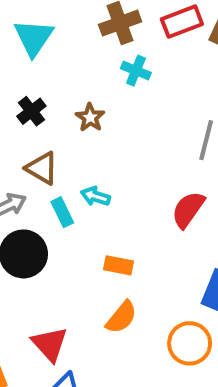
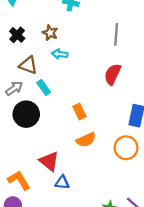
cyan arrow: (95, 196) -> (60, 54), moved
orange rectangle: (118, 265) -> (80, 112), turned 63
orange semicircle: (121, 317) -> (86, 140), turned 36

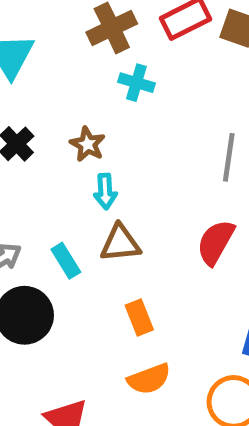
cyan arrow: (60, 54) -> (105, 191), turned -105
brown triangle: (28, 65) -> (120, 243), moved, turned -30

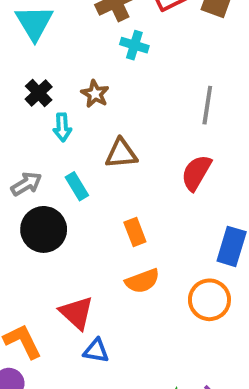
cyan arrow: (105, 191) -> (62, 127), moved
brown triangle: (120, 243) -> (121, 153), moved

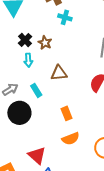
black cross: (39, 93) -> (25, 40), moved

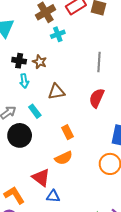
cyan cross: (65, 17) -> (58, 34), turned -32
black cross: (25, 40) -> (19, 61), turned -32
orange semicircle: (71, 139) -> (64, 158), moved

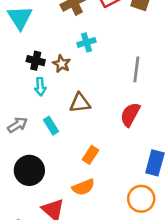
cyan cross: (58, 34) -> (87, 42), moved
orange rectangle: (68, 132) -> (90, 155), turned 56
black circle: (20, 135) -> (29, 170), moved

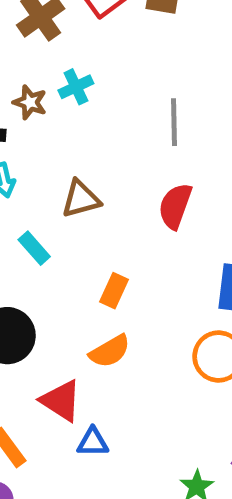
brown star: (62, 64) -> (30, 102), moved

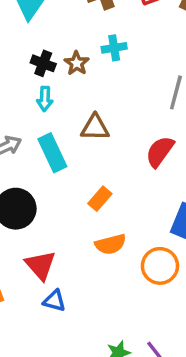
brown star: (30, 102) -> (77, 63), moved
cyan rectangle: (34, 248) -> (52, 153), size x1.5
orange semicircle: (110, 351) -> (110, 244), moved

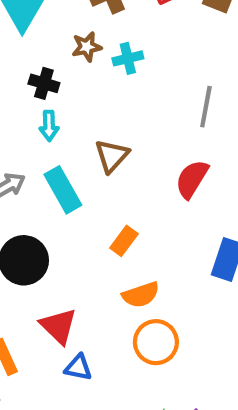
brown star: (77, 63) -> (87, 47), moved, turned 30
brown triangle: (95, 128) -> (112, 156), turned -44
orange circle: (160, 266) -> (156, 342), moved

